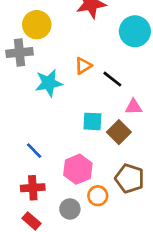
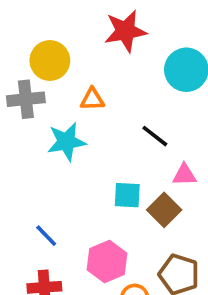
orange triangle: (83, 66) -> (92, 99), moved, turned 30

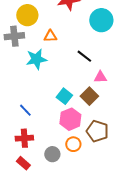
cyan square: (127, 195) -> (64, 96), moved, turned 35
pink hexagon: (107, 261) -> (70, 119), moved

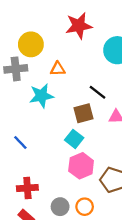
brown square: (89, 96) -> (83, 113), moved, turned 30
blue line: (25, 110) -> (20, 142), moved
orange circle: (73, 144) -> (85, 207), moved

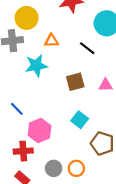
black line: (97, 92) -> (87, 48), moved
cyan square: (74, 139) -> (80, 120), moved
pink hexagon: (81, 166) -> (40, 131), moved

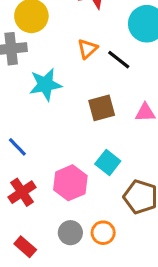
orange triangle: (51, 41) -> (88, 49), moved, turned -40
pink hexagon: (40, 131) -> (70, 183), moved
red cross: (23, 151) -> (22, 192), moved, turned -30

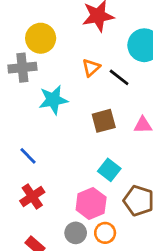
pink hexagon: (70, 183) -> (91, 203), moved

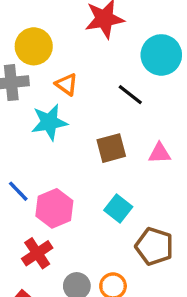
orange triangle: (91, 68) -> (66, 84), moved, turned -42
red cross: (32, 196) -> (37, 253), moved
pink hexagon: (91, 203) -> (54, 208), moved

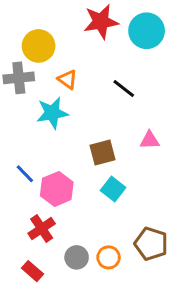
cyan circle: (161, 55) -> (147, 31), moved
brown square: (111, 148) -> (102, 152), moved
brown pentagon: (154, 246) -> (151, 244), moved

